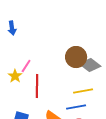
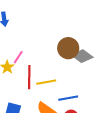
yellow line: (83, 91) -> (46, 82), moved

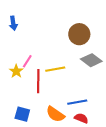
brown circle: (68, 48) -> (79, 34), moved
yellow line: (46, 82) -> (55, 69), moved

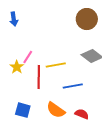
brown circle: (79, 34) -> (87, 19), moved
blue line: (77, 102) -> (73, 86), moved

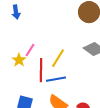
yellow line: (56, 65) -> (58, 58), turned -48
blue line: (73, 86) -> (56, 79), moved

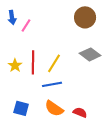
pink line: (30, 50) -> (26, 25), moved
red line: (41, 70) -> (33, 62), moved

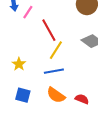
red line: (33, 62) -> (49, 30), moved, turned -30
yellow star: (15, 65) -> (19, 64), moved

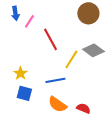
yellow line: (56, 50) -> (71, 59), moved
blue square: (23, 95) -> (24, 93), moved

